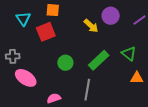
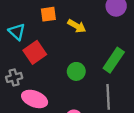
yellow arrow: (91, 26) -> (77, 26), moved
red square: (46, 32) -> (35, 52), moved

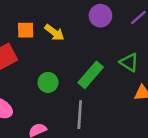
orange square: (48, 14) -> (26, 30), moved

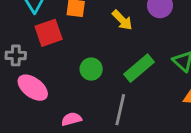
yellow arrow: (54, 32) -> (122, 20), moved

